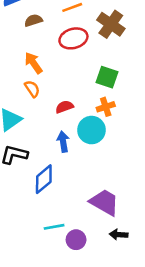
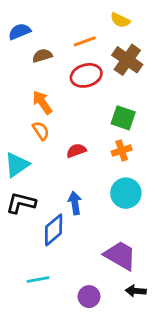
cyan circle: (92, 130) -> (126, 193), moved
blue arrow: (63, 142) -> (75, 203), moved
cyan line: (54, 227) -> (38, 280), moved

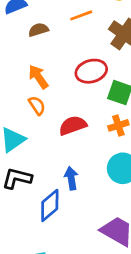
red ellipse: (86, 75) -> (91, 71), moved
red semicircle: (76, 151) -> (73, 125), size x1.4

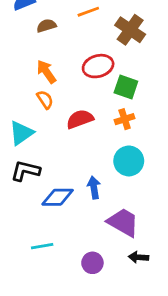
blue arrow: (71, 178) -> (94, 187), moved
blue diamond: (50, 205) -> (58, 197), turned 40

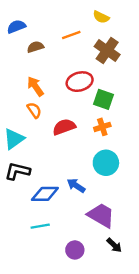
blue arrow: (94, 187) -> (76, 185), turned -48
cyan line: (42, 246) -> (40, 226), moved
black arrow: (139, 257) -> (114, 245), turned -140

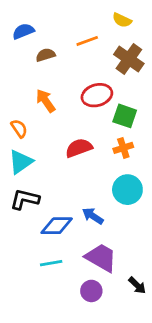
orange semicircle: (34, 110) -> (19, 128), moved
purple trapezoid: (101, 215) -> (101, 258), moved

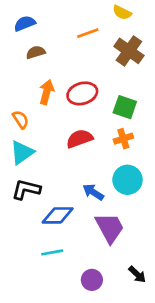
brown semicircle: (46, 55) -> (36, 52), moved
red ellipse: (97, 95) -> (82, 93), moved
orange arrow: (46, 101) -> (47, 92), turned 50
blue arrow: (93, 216) -> (93, 192), moved
purple trapezoid: (101, 258) -> (110, 228), moved, turned 32

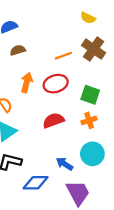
orange line: (88, 33) -> (63, 56), moved

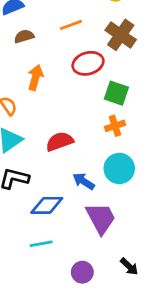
orange line: (63, 56) -> (71, 25), moved
red ellipse: (56, 84) -> (88, 63), moved
red semicircle: (53, 120) -> (60, 141), moved

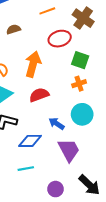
brown semicircle: (24, 36) -> (14, 29), moved
orange arrow: (35, 78) -> (33, 64), moved, size x1.4
black arrow: (129, 267) -> (89, 185), size x1.6

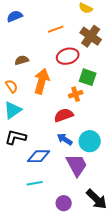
brown semicircle: (14, 29) -> (22, 60), moved
orange cross: (79, 84) -> (76, 94), moved
red semicircle: (39, 95) -> (64, 115), moved
cyan circle: (82, 114) -> (90, 141), moved

